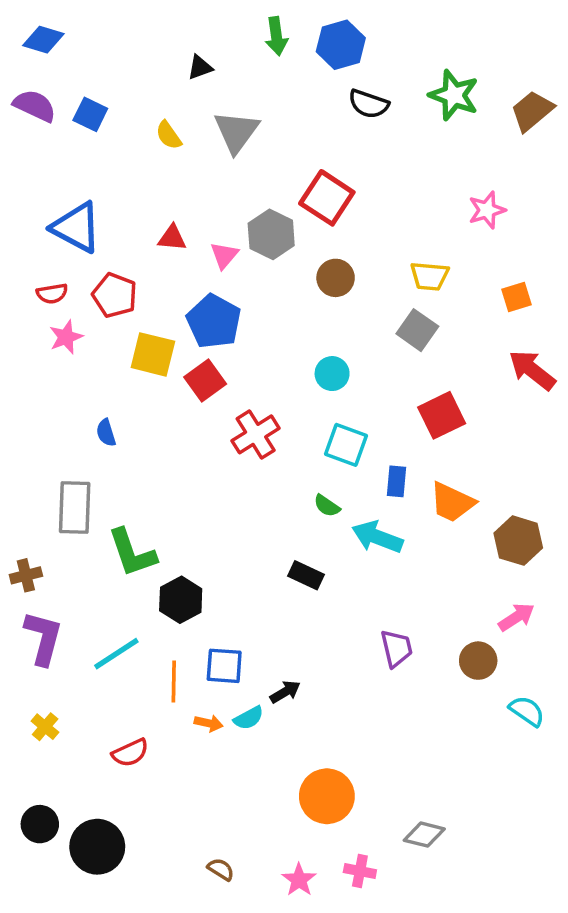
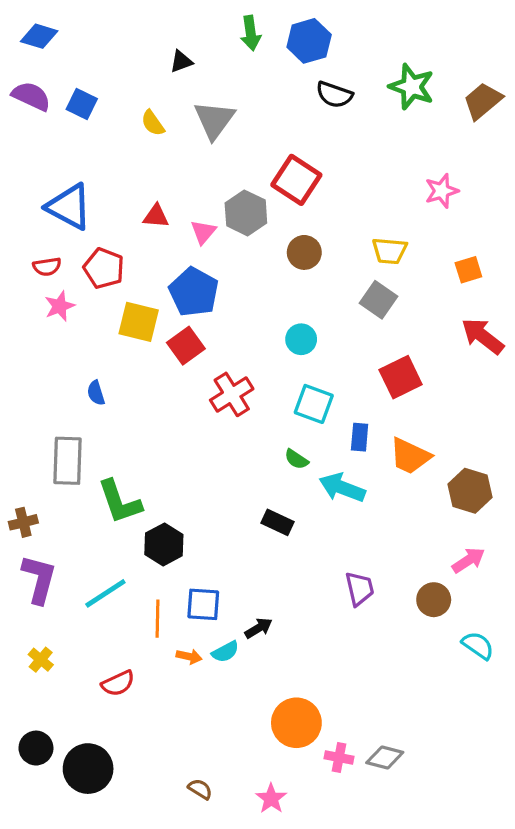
pink cross: (360, 871) -> (339, 757), moved

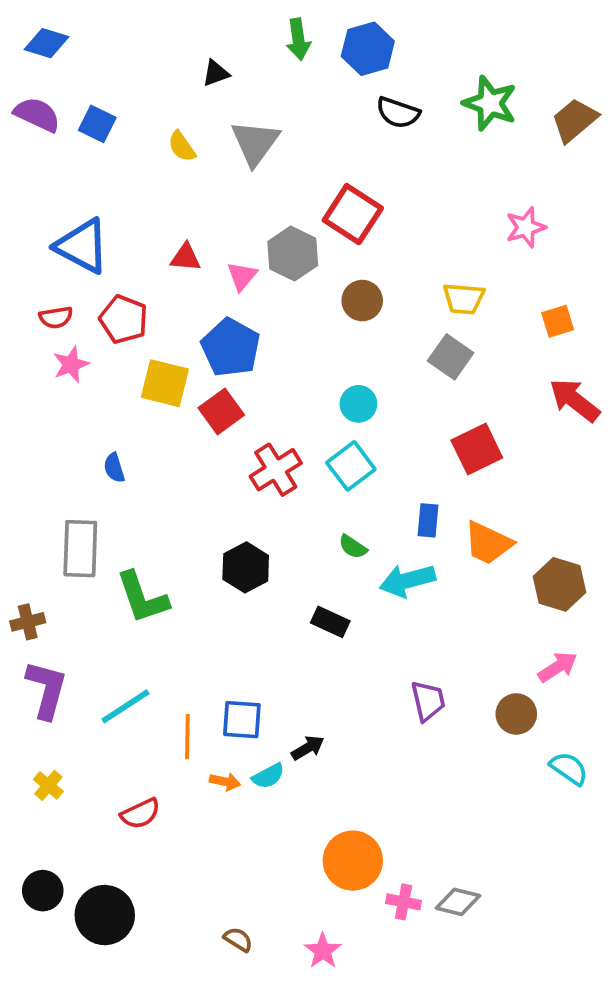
cyan square: (314, 404) -> (351, 466), moved, turned 33
cyan arrow: (342, 488) -> (407, 581), turned -36
black hexagon: (164, 544) -> (246, 567), moved

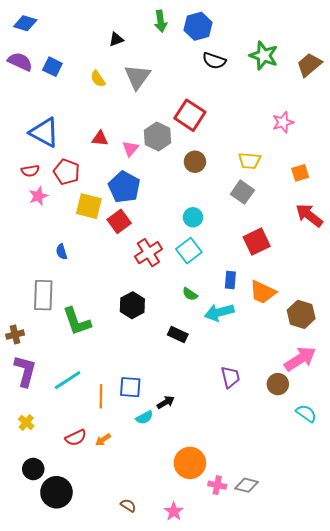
pink arrow: (558, 667) -> (300, 359), size x1.5
orange arrow: (225, 782) -> (103, 440), moved, turned 133
black circle: (43, 891) -> (33, 469), moved

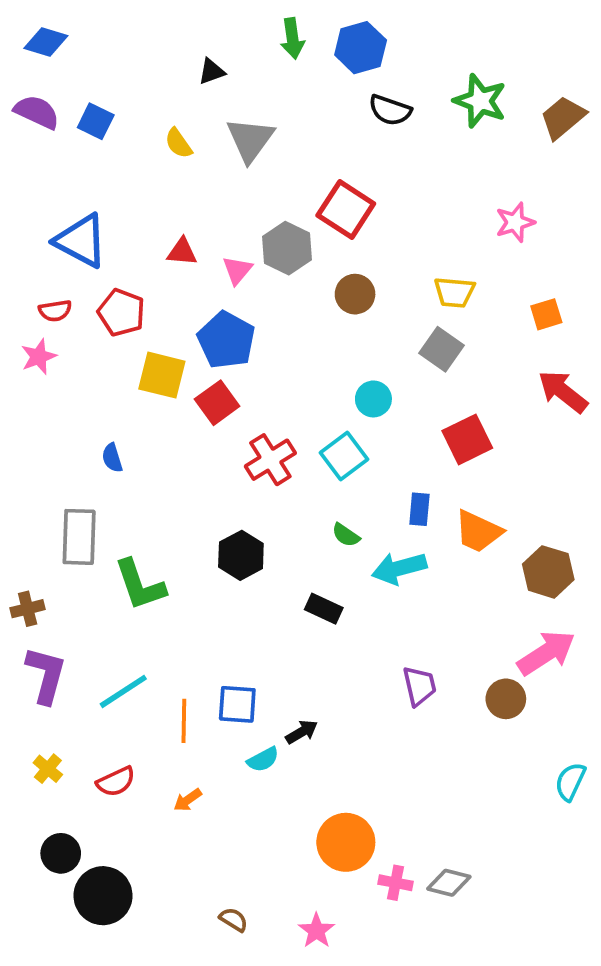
pink star: (38, 196) -> (39, 357), moved
cyan circle: (193, 217) -> (373, 399), moved
cyan semicircle: (306, 413) -> (570, 782), moved, turned -100
red semicircle: (76, 438) -> (116, 782), moved

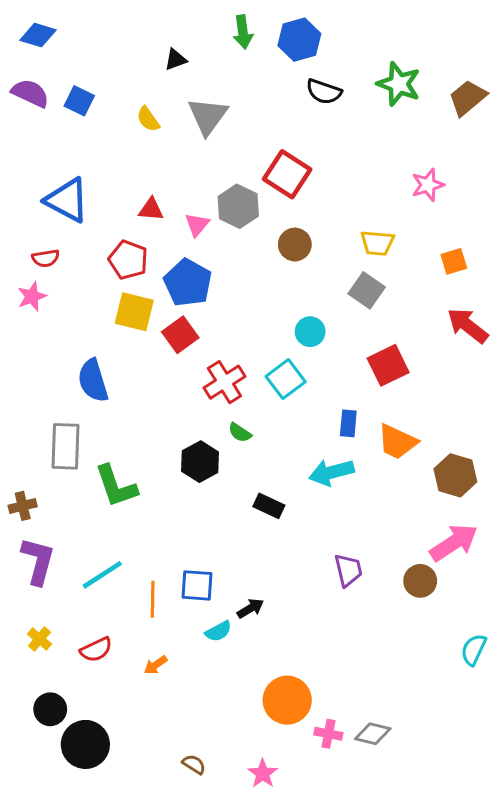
red pentagon: (121, 313) -> (128, 260), moved
blue semicircle: (112, 458) -> (93, 381), size x1.8
green semicircle: (346, 535) -> (240, 433), moved

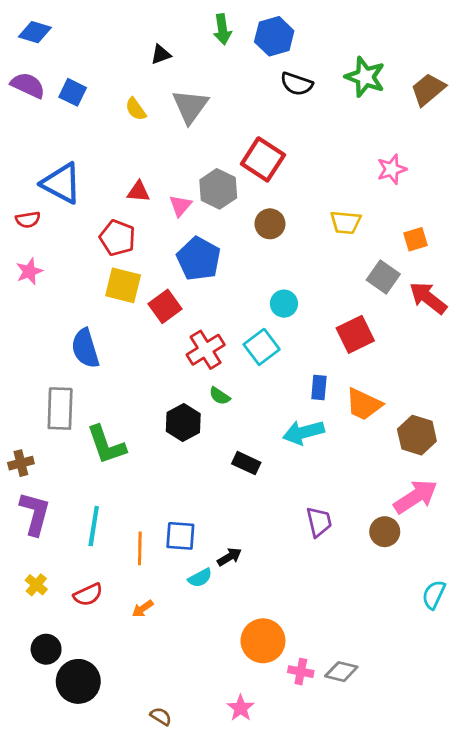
red semicircle: (46, 258) -> (28, 220), moved
blue pentagon: (188, 283) -> (199, 259), moved
gray square: (367, 290) -> (383, 277), moved
cyan line: (102, 575) -> (94, 526), turned -48
brown semicircle: (194, 764) -> (161, 716), moved

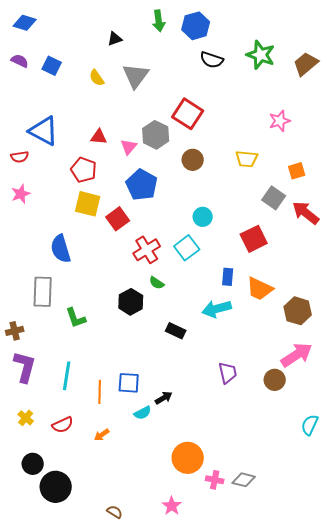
purple semicircle: (28, 85) -> (20, 61), size x0.7
green L-shape: (106, 445) -> (76, 318), size x0.7

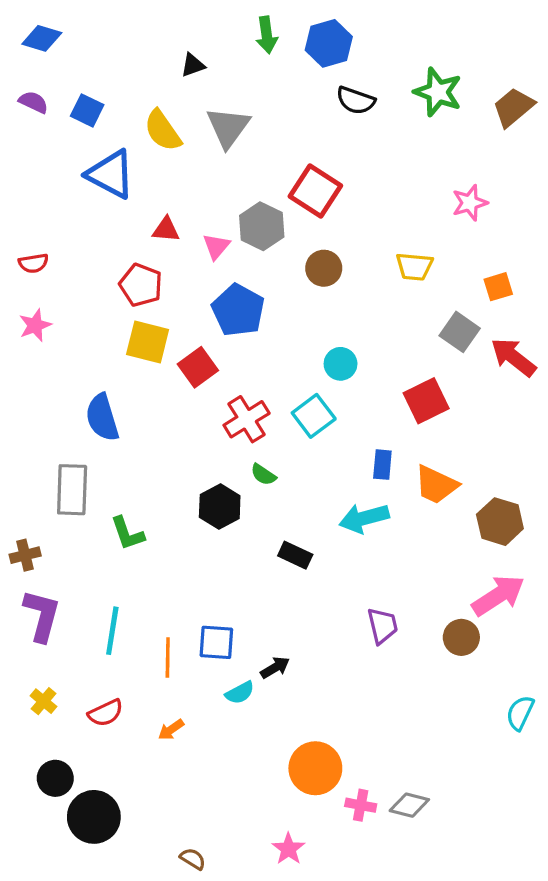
yellow semicircle: (97, 78) -> (163, 131), size x1.5
blue triangle: (44, 131) -> (111, 174), moved

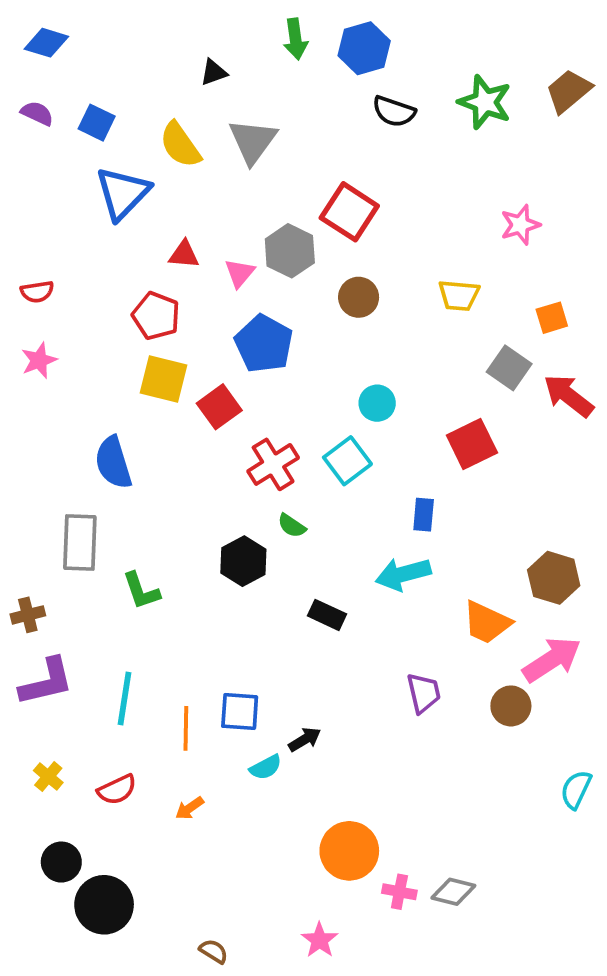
brown trapezoid: (513, 107) -> (569, 91), moved
blue triangle: (111, 174) -> (123, 193), turned 46
orange trapezoid: (436, 485) -> (487, 622), moved
purple L-shape: (42, 616) -> (46, 682), turned 62

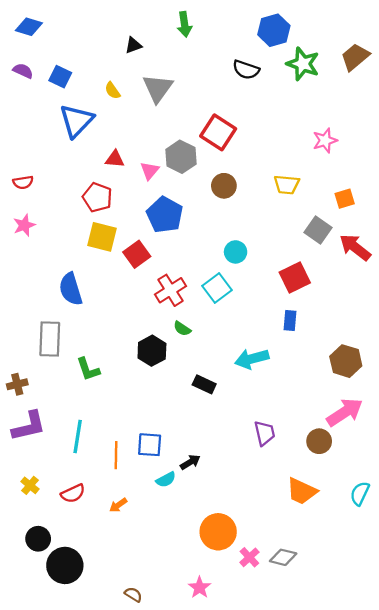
blue hexagon: (364, 48) -> (274, 30), moved
yellow semicircle: (180, 145) -> (112, 91), size x0.6
blue rectangle: (424, 515) -> (290, 320), moved
orange trapezoid: (487, 622) -> (302, 491), moved
pink cross: (399, 892) -> (249, 557), turned 36

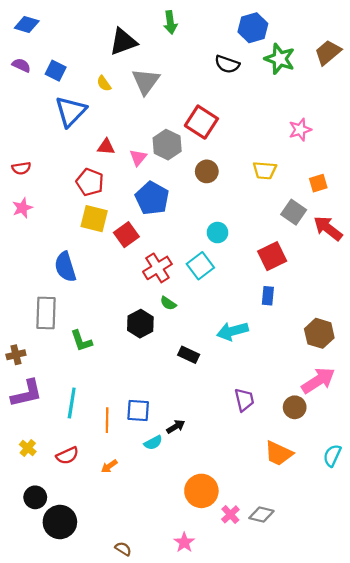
black triangle: (133, 45) -> (123, 42), size x1.8

